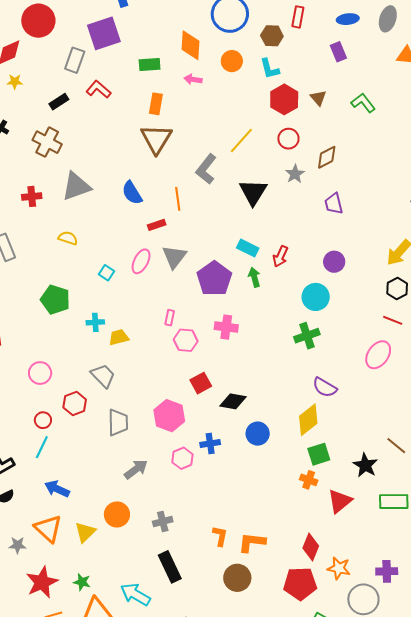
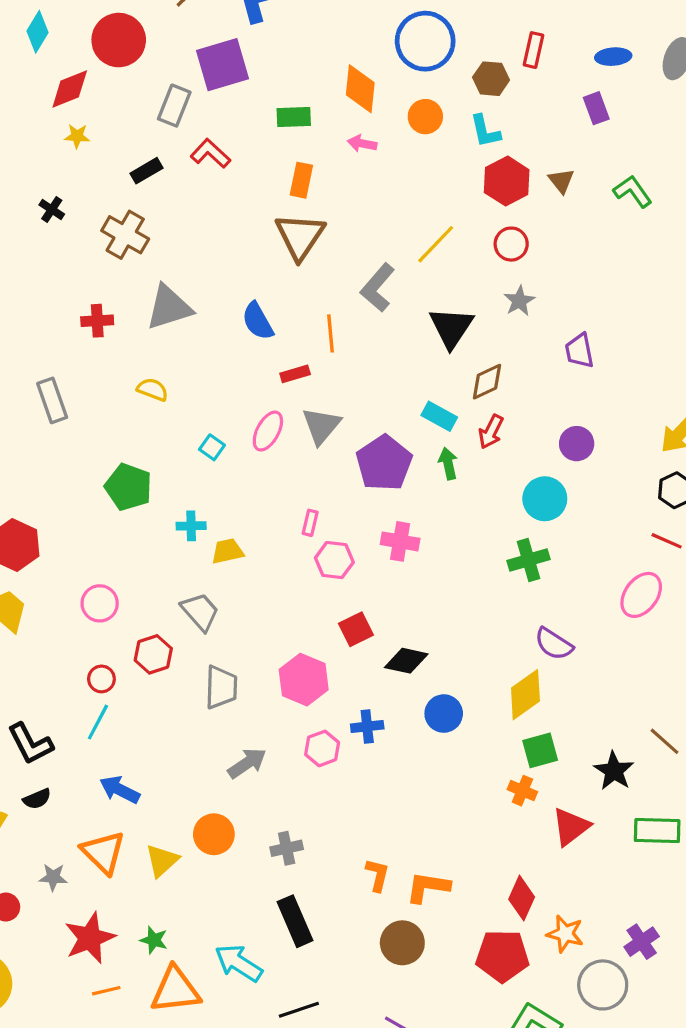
brown diamond: (327, 157) -> (487, 382), moved
purple cross: (387, 571) -> (642, 942), turned -35

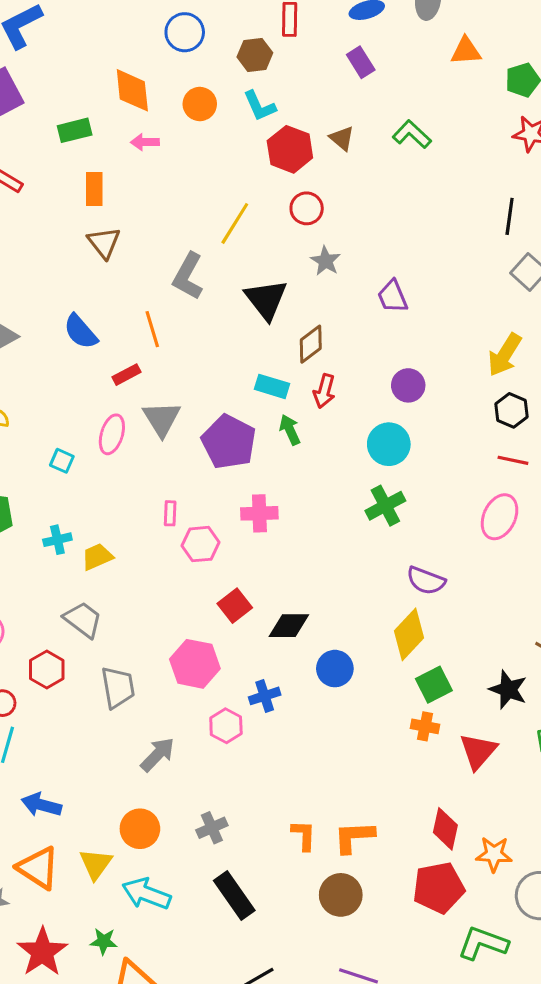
blue circle: (425, 41) -> (185, 32), size x0.7
brown triangle: (300, 236) -> (104, 243), size x0.7
cyan arrow: (239, 963) -> (146, 894), moved

